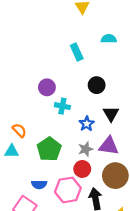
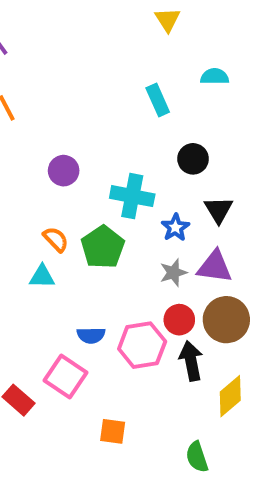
purple circle: (47, 87) -> (64, 171), moved
cyan cross: (62, 106) -> (132, 196), size x1.5
green pentagon: (49, 149) -> (103, 247), moved
red circle: (82, 169) -> (179, 320), moved

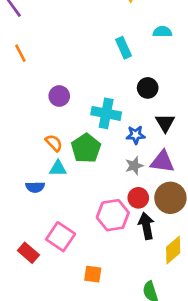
blue star: (175, 227) -> (136, 135), turned 30
cyan triangle: (42, 277) -> (58, 168), moved
blue semicircle: (91, 335) -> (35, 187), moved

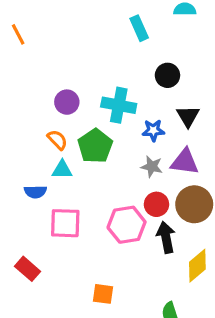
purple circle: (59, 96) -> (67, 102), moved
gray star: (134, 166) -> (152, 167), turned 30
pink square: (61, 237) -> (65, 223), moved, turned -32

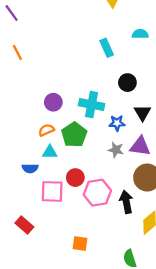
orange semicircle: (57, 140) -> (46, 130), turned -70
red circle: (156, 204) -> (75, 178), moved

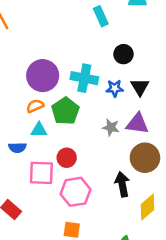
purple circle: (53, 102) -> (43, 76), size x1.6
blue star: (117, 123) -> (115, 88), moved
pink hexagon: (97, 193) -> (75, 192), moved

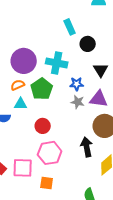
cyan rectangle: (101, 16) -> (70, 27), moved
blue star: (115, 88) -> (77, 84), moved
pink square: (41, 173) -> (23, 168), moved

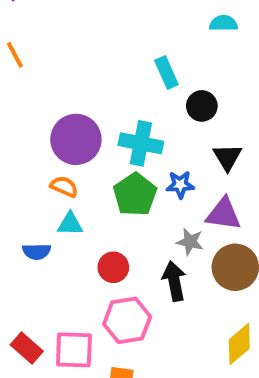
orange semicircle: (18, 85) -> (64, 187), turned 48
green pentagon: (42, 89) -> (135, 194), moved
gray star: (78, 102) -> (190, 242), moved
black arrow: (87, 147) -> (174, 281), moved

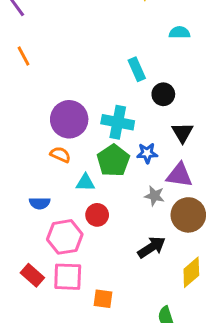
cyan triangle: (70, 224) -> (85, 183), moved
black arrow: (174, 281) -> (152, 247), moved, turned 68
pink hexagon: (127, 320) -> (65, 237), moved

